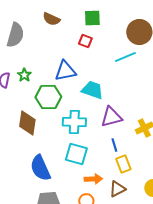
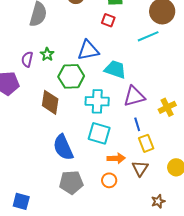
brown triangle: (117, 189) -> (140, 168), turned -30

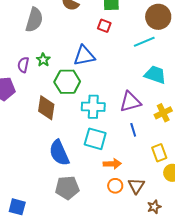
cyan trapezoid: (115, 69) -> (155, 75), moved
yellow rectangle: (146, 143) -> (159, 153), moved
brown triangle: (140, 168) -> (136, 186), moved
orange circle: (109, 180) -> (115, 186), moved

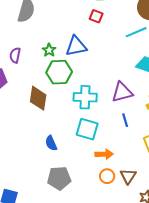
green star: (43, 60) -> (49, 50), moved
blue semicircle: (59, 153) -> (51, 143), size x0.6

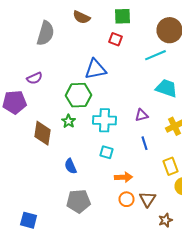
green star: (49, 50) -> (68, 121), moved
purple semicircle: (15, 55) -> (34, 78), turned -126
purple triangle: (122, 92) -> (142, 115), size x0.6
brown diamond: (38, 98) -> (42, 133), moved
cyan square: (87, 129) -> (106, 152), size x0.6

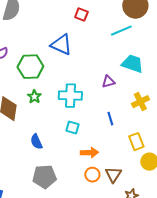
blue triangle: (96, 69) -> (61, 45), turned 35
green hexagon: (78, 95) -> (30, 67), moved
purple triangle: (142, 115) -> (108, 82), moved

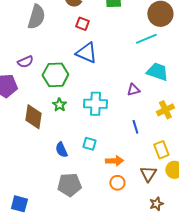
red square: (81, 15) -> (82, 24), moved
cyan square: (72, 128) -> (89, 144), moved
brown triangle: (113, 175) -> (148, 174), moved

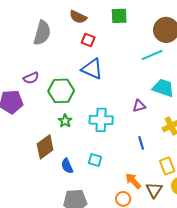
brown diamond: (33, 117) -> (45, 147), moved, turned 45
orange arrow: (114, 161) -> (133, 181), moved, turned -132

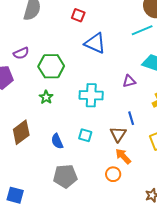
blue triangle: (92, 69) -> (95, 43), moved
green star: (65, 121) -> (46, 97), moved
brown diamond: (45, 147) -> (21, 132), moved
brown triangle: (154, 190) -> (118, 134), moved

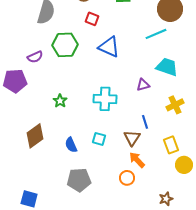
green hexagon: (51, 66) -> (65, 45), moved

